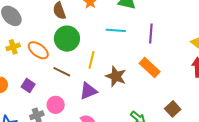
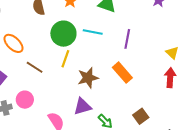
green circle: (67, 39) -> (63, 34), moved
brown star: (116, 76) -> (88, 78), turned 30
purple triangle: (88, 91) -> (82, 106), moved

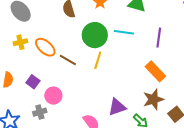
brown line: (35, 67) -> (68, 60), moved
brown star: (88, 78) -> (153, 99), moved
pink circle: (25, 100) -> (53, 96), moved

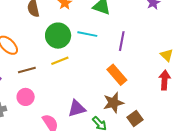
brown line: (68, 60) -> (27, 70), moved, turned -48
yellow line: (98, 60) -> (60, 61), turned 48
pink circle: (53, 96) -> (26, 97), moved

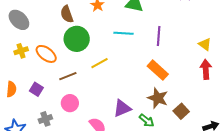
green circle: (58, 36) -> (77, 39), moved
brown star: (113, 103) -> (158, 98), turned -30

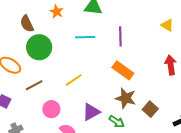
yellow triangle: (205, 44) -> (167, 25), moved
yellow line: (100, 63) -> (74, 80), moved
pink circle: (70, 103) -> (51, 109), moved

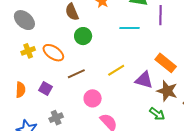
purple line: (120, 36) -> (161, 15), moved
green circle: (39, 47) -> (83, 36), size x0.7
purple triangle: (91, 112) -> (144, 80), moved, turned 42

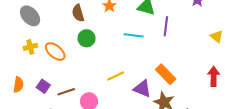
brown line: (76, 74) -> (66, 92), moved

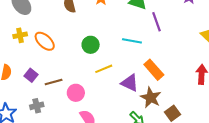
purple line: (166, 26) -> (156, 22), turned -30
cyan line: (134, 35) -> (132, 41), moved
green circle: (87, 38) -> (91, 45), moved

